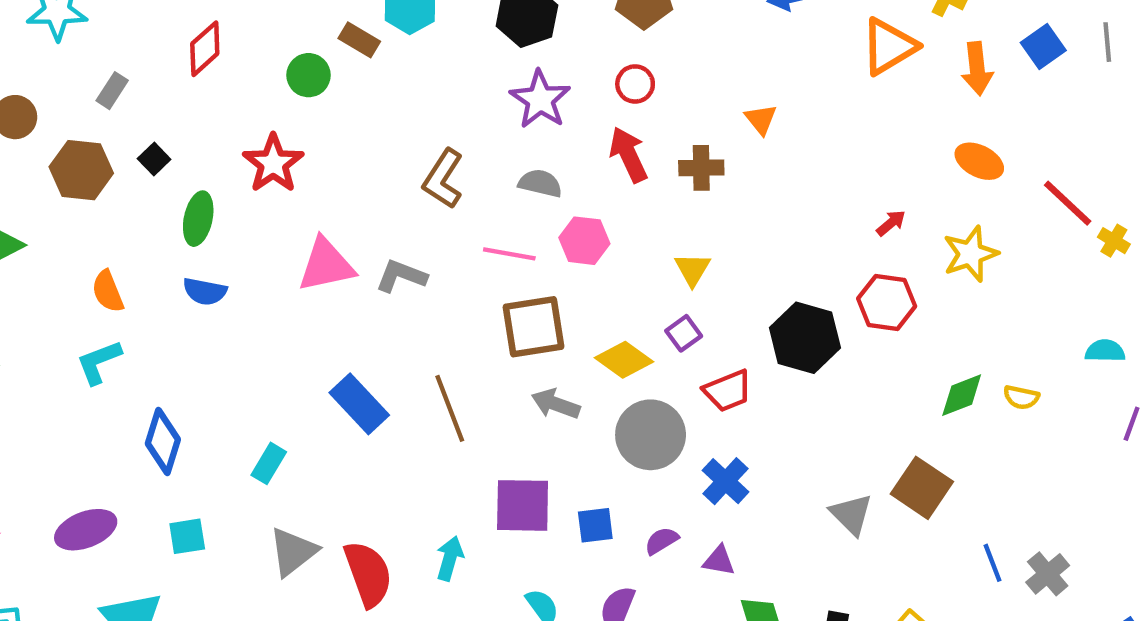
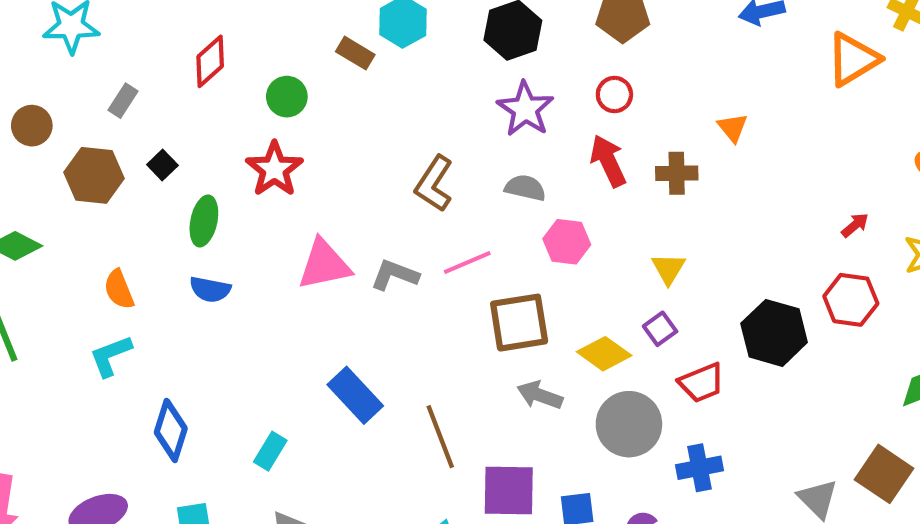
green circle: (309, 75) -> (287, 97), moved
pink line: (509, 254) -> (467, 262), moved, turned -33
brown line: (450, 408) -> (440, 437), moved
blue cross: (726, 481) -> (699, 468), turned 36

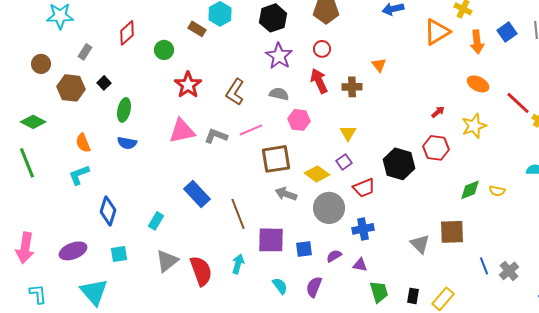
red star: (274, 169) -> (188, 85), moved
brown square: (884, 474) -> (452, 232), turned -36

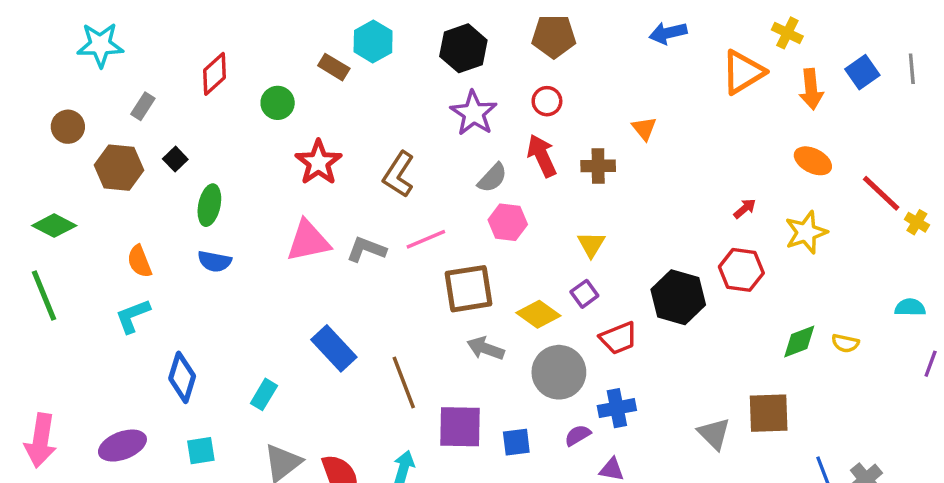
gray semicircle: (279, 94) -> (492, 178), moved, turned 120
purple semicircle: (334, 256) -> (578, 435), moved

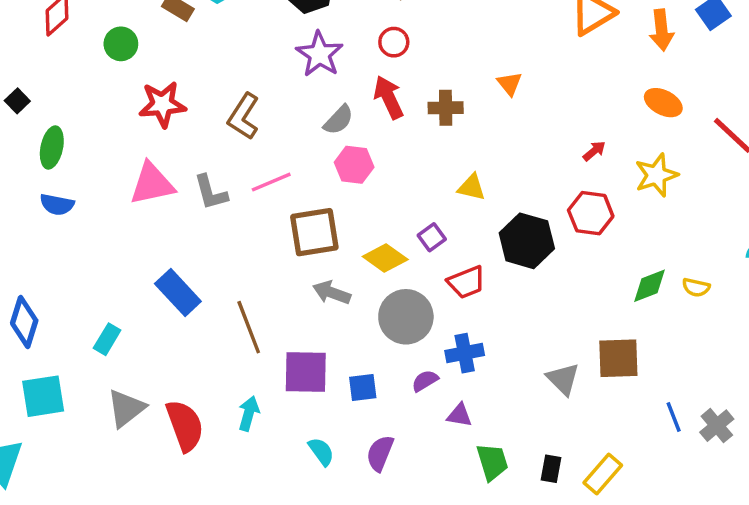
orange triangle: (644, 128) -> (510, 84), moved
red star: (318, 163) -> (162, 104), turned 30
yellow triangle: (591, 244) -> (472, 187), moved, turned -48
gray L-shape: (366, 249) -> (211, 192), turned -126
cyan square: (201, 451) -> (43, 396), size x1.5

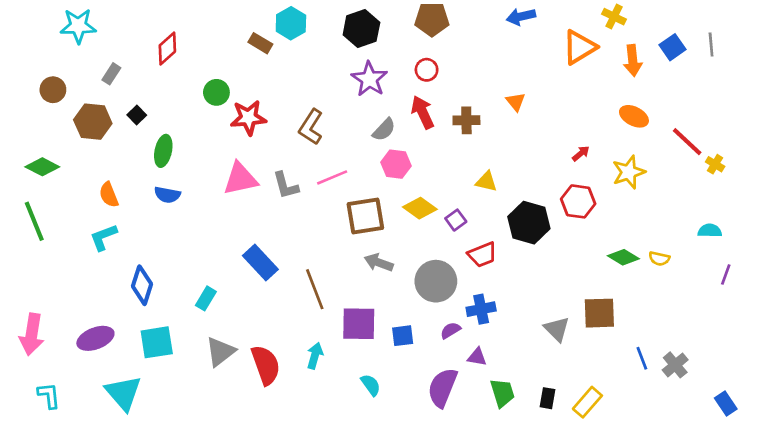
green circle: (121, 44) -> (216, 92), moved
yellow diamond: (385, 258) -> (420, 208), moved
green diamond: (649, 286) -> (623, 257), turned 52
purple semicircle: (380, 453) -> (443, 388), moved, size x1.4

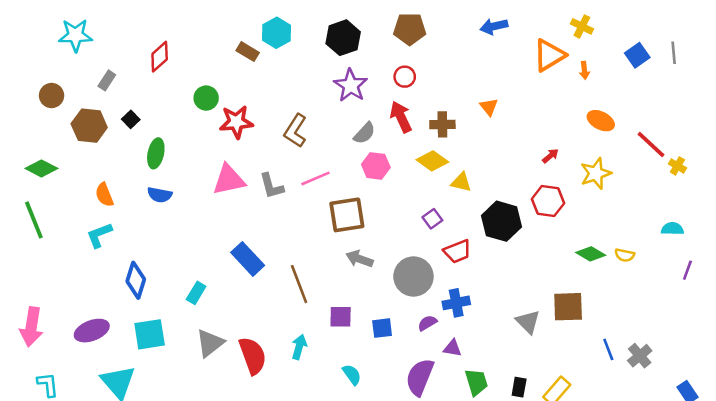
orange arrow: (633, 60) -> (584, 70), moved, size x0.6
yellow diamond: (420, 208) -> (432, 161), moved
purple square: (359, 324) -> (341, 317), size x0.7

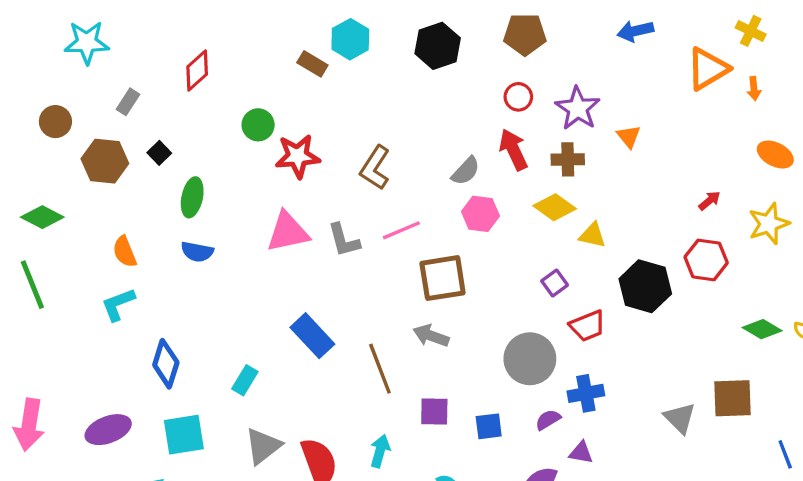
purple star: (351, 85) -> (578, 108), moved
gray arrow: (359, 259) -> (431, 336), moved

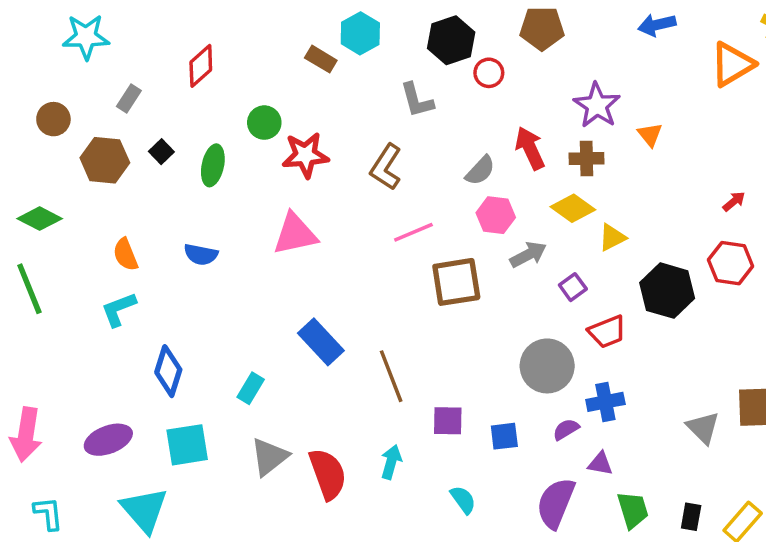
red circle: (518, 97) -> (489, 73), moved
green ellipse: (192, 197) -> (213, 165), moved
yellow triangle: (592, 235) -> (612, 237), turned -40
gray L-shape: (344, 240) -> (417, 100), moved
gray arrow: (431, 336) -> (528, 255), moved, turned 132

